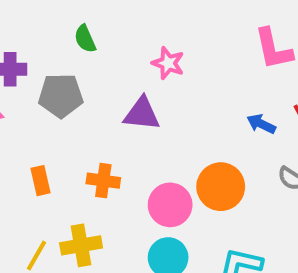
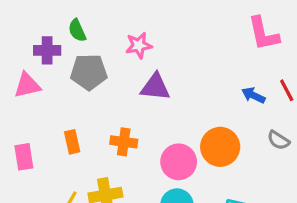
green semicircle: (85, 39) -> (77, 30), moved
pink star: (168, 63) -> (139, 45), moved, turned -30

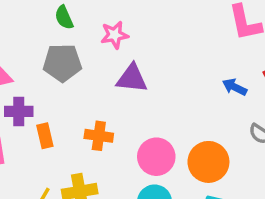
green semicircle: (77, 30) -> (64, 17), moved
purple cross: (47, 50) -> (19, 111), moved
orange circle: (220, 147) -> (208, 162), moved

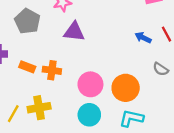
gray pentagon: (62, 63) -> (27, 21), turned 30
orange rectangle: (45, 136) -> (27, 67), moved, turned -56

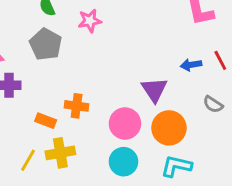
purple triangle: (74, 32) -> (154, 90), moved, turned 50
blue arrow: (143, 38) -> (191, 65), turned -35
orange rectangle: (27, 67) -> (46, 121), moved

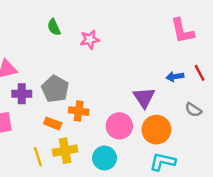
gray pentagon: (46, 44) -> (55, 89), moved
yellow line: (28, 160) -> (38, 157), turned -48
cyan circle: (123, 162) -> (105, 158), moved

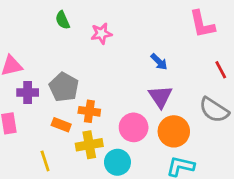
blue arrow: (175, 77) -> (159, 62), moved, turned -126
gray semicircle: (193, 110) -> (214, 110), size x1.6
yellow cross: (65, 151) -> (89, 145), moved

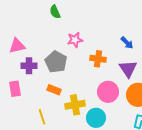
pink star: (101, 34) -> (75, 40), moved
orange cross: (89, 111) -> (98, 59), moved

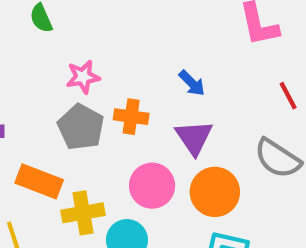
gray pentagon: (56, 62) -> (81, 127), moved
orange rectangle: (54, 90) -> (39, 181), size x1.5

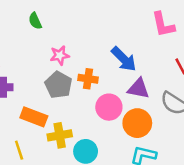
blue arrow: (192, 83) -> (124, 59), size x1.6
purple triangle: (194, 137) -> (138, 89), moved, turned -45
pink circle: (152, 186) -> (109, 107), moved

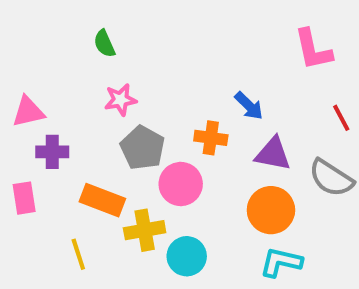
pink star: (60, 55) -> (120, 100), moved
blue arrow: (124, 59) -> (249, 106), size x0.7
orange cross: (88, 79) -> (211, 138), moved
pink circle: (109, 107) -> (181, 184), moved

